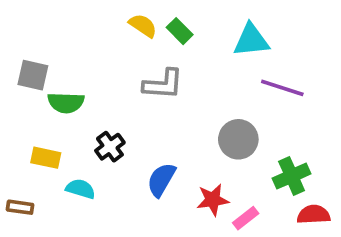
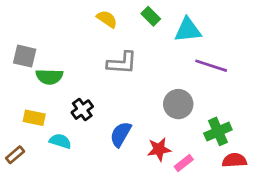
green rectangle: (180, 31) -> (151, 16), moved
brown rectangle: (20, 207) -> (15, 155), turned -48

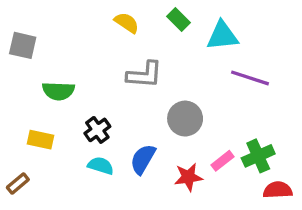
gray square: (25, 56) -> (23, 45), moved
gray circle: (178, 104) -> (185, 119), moved
cyan semicircle: (60, 141) -> (101, 166), moved
pink rectangle: (184, 163) -> (222, 161), moved

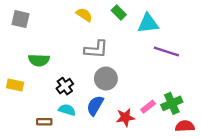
gray square: (23, 45) -> (20, 19), moved
gray circle: (185, 119) -> (106, 79), moved
yellow rectangle: (41, 140) -> (15, 85), moved
brown rectangle: (18, 184) -> (44, 122), moved, turned 40

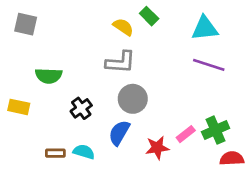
yellow semicircle: (84, 15) -> (123, 27), moved
cyan triangle: (148, 23) -> (205, 28), moved
cyan semicircle: (67, 110) -> (84, 152), moved

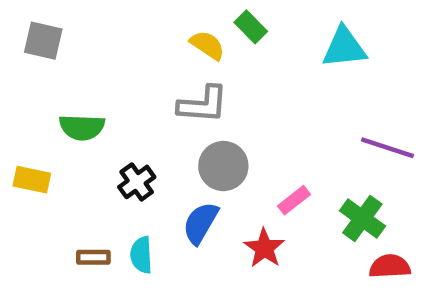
purple line: (209, 65) -> (388, 148), moved
green cross: (216, 130) -> (362, 218), turned -30
pink rectangle: (186, 134) -> (294, 200), moved
red star: (157, 148) -> (264, 248), turned -30
cyan semicircle: (84, 152) -> (141, 255), turned -110

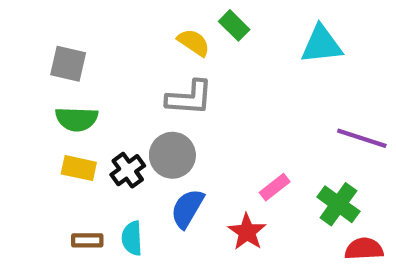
gray square: (43, 41) -> (68, 64), moved
gray circle: (223, 166) -> (172, 155), moved
yellow rectangle: (32, 180) -> (79, 168), moved

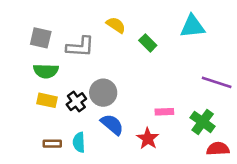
green rectangle: (234, 25) -> (148, 43), moved
gray L-shape: (189, 98) -> (80, 47), moved
pink rectangle: (275, 187) -> (164, 112), turned 36
blue semicircle: (187, 208) -> (112, 125), turned 100

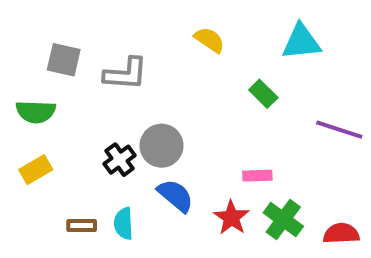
yellow semicircle: (116, 25) -> (209, 40), moved
green rectangle: (148, 43) -> (263, 94), moved
green semicircle: (46, 71) -> (36, 112), moved
yellow rectangle: (47, 100) -> (36, 170), moved, turned -42
green cross: (203, 122) -> (283, 220), moved

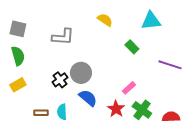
gray square: (64, 60) -> (18, 29), moved
green semicircle: (36, 112) -> (18, 56), turned -108
pink rectangle: (257, 176) -> (129, 88), turned -40

